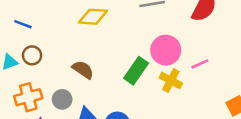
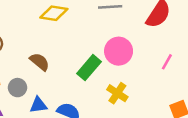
pink line: (200, 64) -> (167, 62), moved, turned -42
yellow cross: (171, 80) -> (117, 93), moved

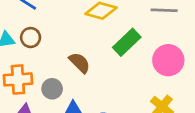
green rectangle: (89, 68) -> (127, 42), moved

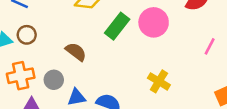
pink circle: (168, 60) -> (154, 22), moved

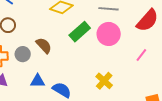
pink line: (210, 46) -> (141, 55), moved
gray circle: (54, 80) -> (23, 54), moved

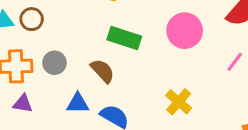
green rectangle: (80, 32) -> (124, 38), moved, turned 60
brown semicircle: (44, 46) -> (102, 71), moved

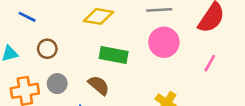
brown circle: (32, 19) -> (47, 49), moved

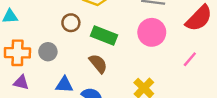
brown circle: (47, 49) -> (71, 23), moved
brown semicircle: (99, 85) -> (98, 64), moved

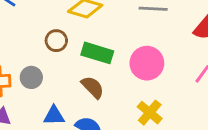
pink circle: (152, 32) -> (147, 63), moved

